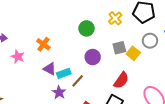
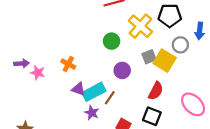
yellow cross: (115, 18) -> (140, 26), size x1.6
yellow square: (133, 53) -> (165, 61), size x1.5
pink star: (18, 57) -> (38, 73), moved
cyan rectangle: (64, 73) -> (94, 92), size x1.5

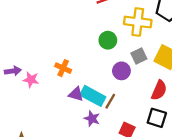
yellow cross: (140, 26) -> (138, 22), turned -30
gray square: (149, 57) -> (139, 56), moved
cyan rectangle: (94, 92) -> (93, 96), turned 60

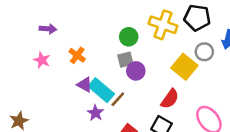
gray square: (139, 56) -> (125, 60), moved
purple arrow: (13, 71) -> (48, 29), moved

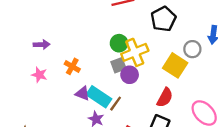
black pentagon: (197, 18) -> (163, 19), moved, turned -30
yellow cross: (163, 25) -> (135, 52), moved, turned -35

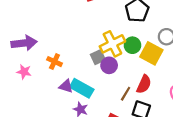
green circle: (119, 43) -> (132, 45), moved
purple arrow: (42, 45) -> (24, 43), size x1.6
brown line: (116, 104) -> (126, 94), moved

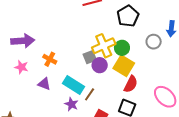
yellow square: (151, 53) -> (124, 66), moved
purple triangle: (66, 86) -> (44, 84), moved
brown line: (126, 94) -> (90, 94), moved

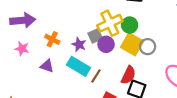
gray circle: (154, 42) -> (148, 47), moved
red semicircle: (131, 84) -> (128, 75), moved
purple star: (71, 104) -> (79, 45), moved

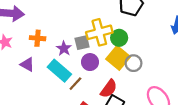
orange cross: (52, 39) -> (38, 38), turned -32
purple circle: (106, 44) -> (90, 62), moved

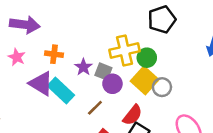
gray square: (82, 43) -> (103, 71), moved, turned 32
purple triangle: (27, 64) -> (41, 84), size x1.5
cyan rectangle: (59, 71) -> (61, 91), moved

